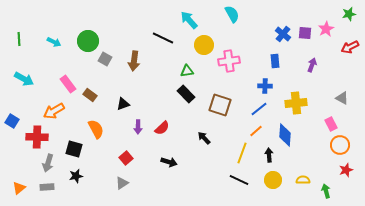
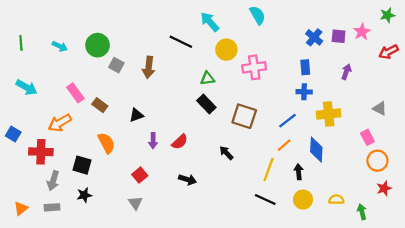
blue cross: (265, 86) -> (304, 92), moved
gray triangle: (122, 183) -> (135, 203), turned -32

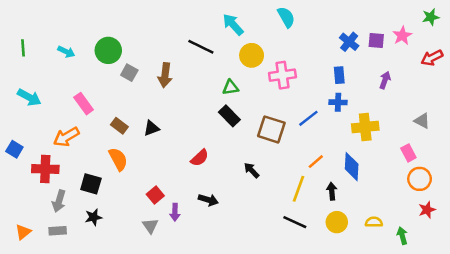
brown rectangle: (100, 105) -> (119, 126), moved
blue line: (287, 121) -> (308, 118), moved
purple arrow: (153, 141) -> (175, 212), moved

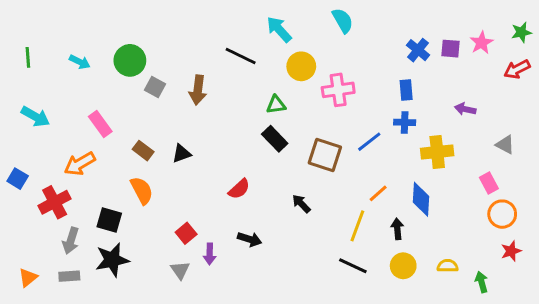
green star: (431, 17) -> (521, 32), moved
purple arrow: (385, 80) -> (465, 109), moved, turned -98
red cross: (45, 169) -> (55, 202), turned -30
black star: (93, 217) -> (112, 260), size x1.6

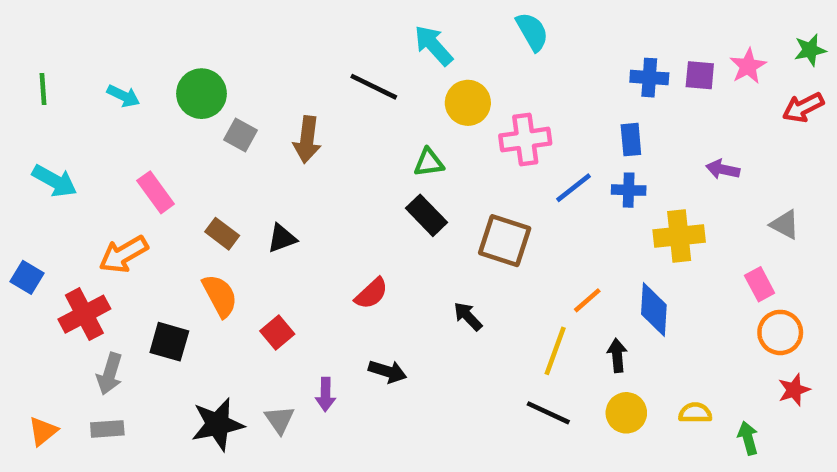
blue cross: (418, 50) -> (649, 78), turned -35
blue line: (369, 142) -> (574, 188), moved
red square: (186, 233) -> (277, 332), moved
black star: (112, 260) -> (218, 424), moved

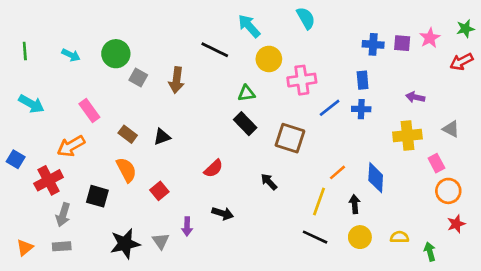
yellow cross: (679, 236) -> (407, 136), moved

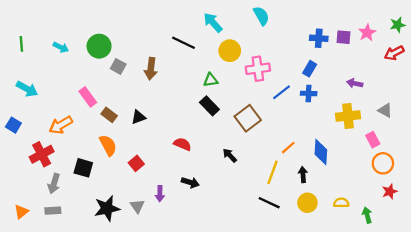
blue rectangle: (363, 80) -> (310, 69), turned 35
pink rectangle: (89, 110) -> (88, 97), moved
brown square: (290, 138) -> (248, 118), turned 35
blue square: (16, 159) -> (13, 125), moved
red semicircle: (213, 168) -> (182, 144), turned -114

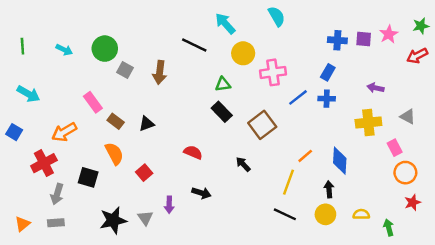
black arrow: (303, 175) -> (329, 189), moved

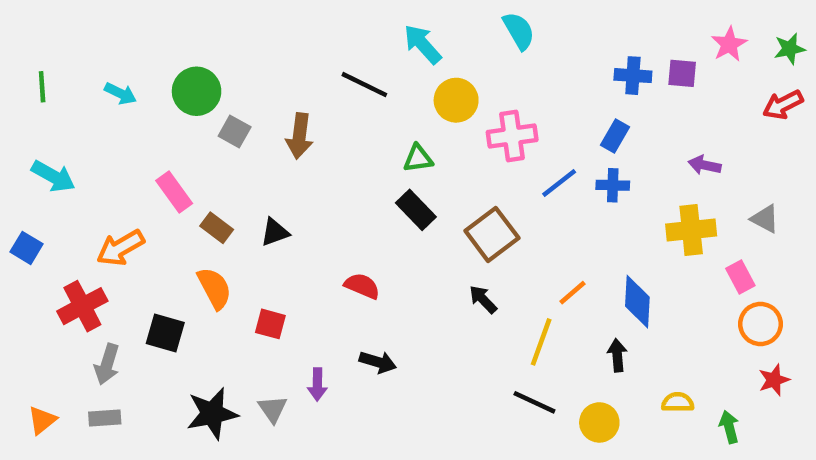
pink star: (389, 34) -> (729, 44), moved
black arrow: (243, 164) -> (483, 299), moved
red square: (144, 173) -> (270, 324), turned -35
yellow circle: (325, 214) -> (599, 422), moved

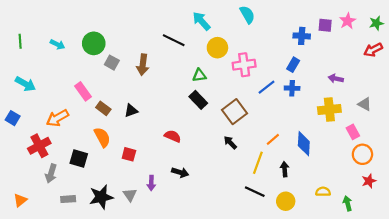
purple square: (682, 73) -> (325, 25), moved
black arrow: (617, 355) -> (285, 169), moved
gray rectangle: (105, 418) -> (68, 199), moved

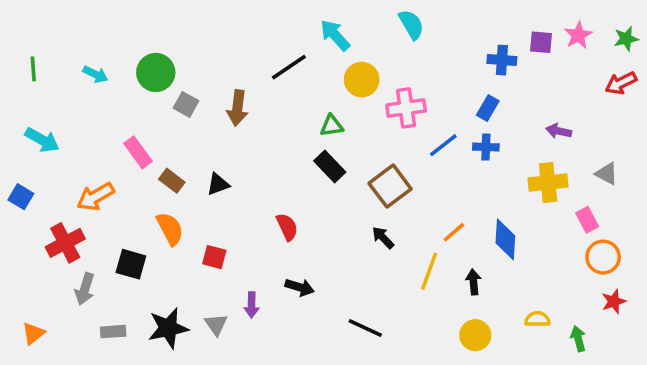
black line: (174, 40) -> (289, 67), turned -60
red semicircle: (173, 136) -> (287, 227), turned 42
black line: (255, 192) -> (365, 328), moved

